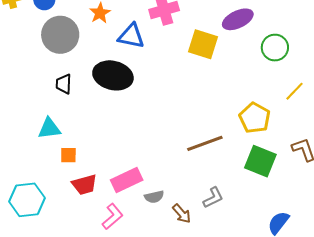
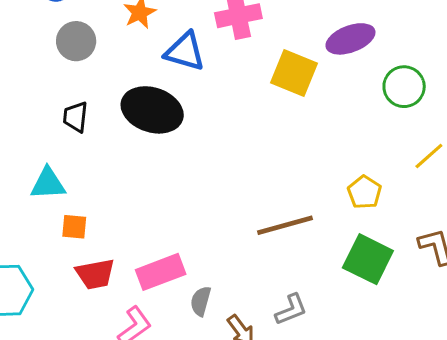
gray circle: (60, 35) -> (76, 41), size x0.7
yellow pentagon: (255, 118) -> (365, 192), size x0.7
gray semicircle: (154, 197) -> (201, 301), turned 114

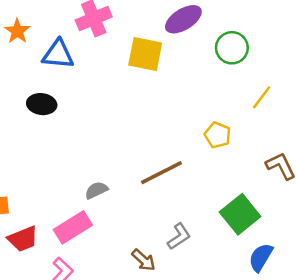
black ellipse: (152, 110) -> (42, 104), size x0.6
green square: (368, 259) -> (240, 214), moved, turned 36
gray semicircle: (201, 301) -> (96, 190), moved, turned 60

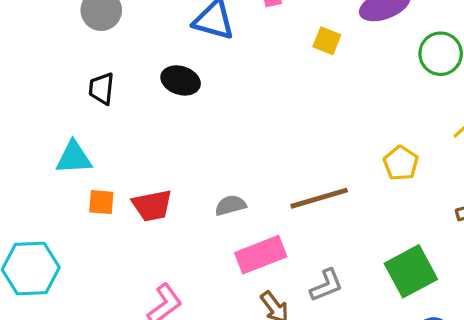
yellow square: (145, 54) -> (327, 41), size x0.6
pink rectangle: (73, 227) -> (261, 255), moved
red trapezoid: (23, 239) -> (152, 206), moved

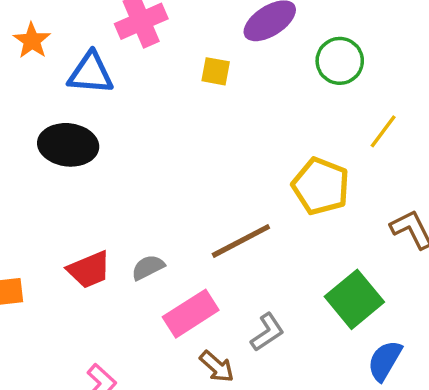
black ellipse: (181, 80) -> (68, 145), size x1.4
yellow pentagon: (401, 163) -> (321, 186), size x1.5
red trapezoid: (152, 206) -> (89, 270), moved

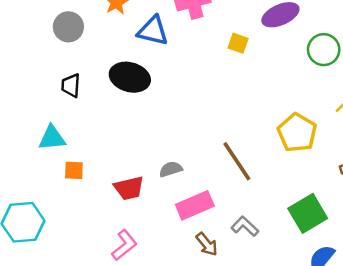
brown line: (241, 241) -> (237, 161), turned 75
red trapezoid: (89, 270) -> (129, 188), moved
gray L-shape: (267, 332) -> (245, 226), turned -112

